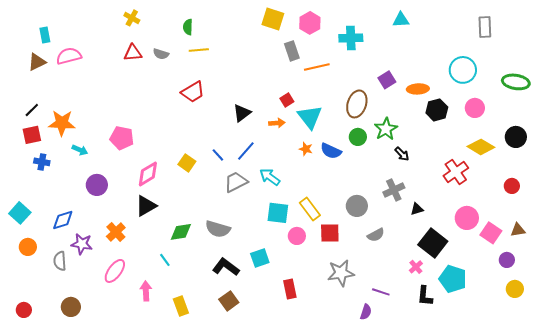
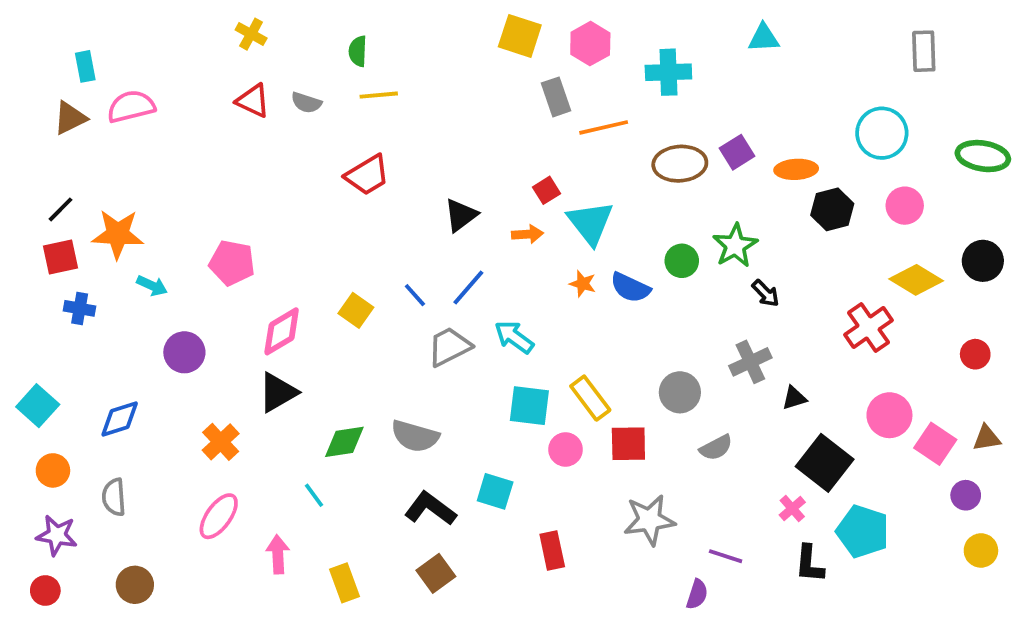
red triangle: (133, 53) -> (253, 101), turned 30
brown ellipse: (357, 104) -> (680, 164), moved, turned 68
purple star: (82, 244) -> (57, 535), moved
cyan square: (260, 258) -> (495, 491), turned 36

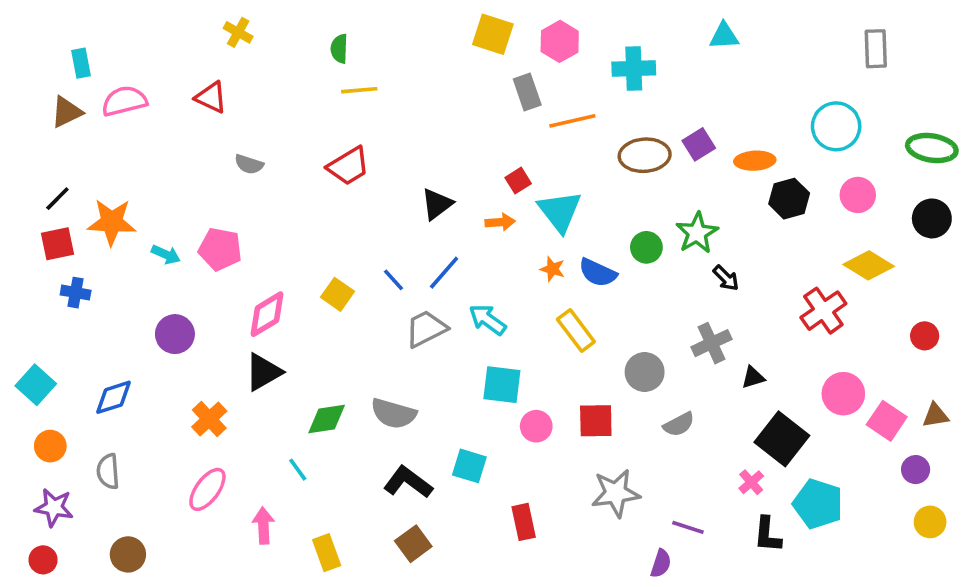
red triangle: (253, 101) -> (211, 97), moved
gray semicircle: (306, 103) -> (249, 164), moved
black circle: (983, 261) -> (932, 218), moved
cyan arrow: (152, 286) -> (166, 255), moved
yellow rectangle: (590, 398) -> (576, 330), moved

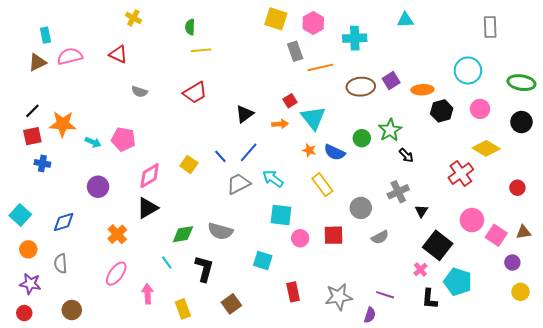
black triangle: (753, 377) -> (421, 211), turned -40
black L-shape: (408, 482) -> (204, 269), moved, turned 68
gray star: (616, 493) -> (339, 297), moved

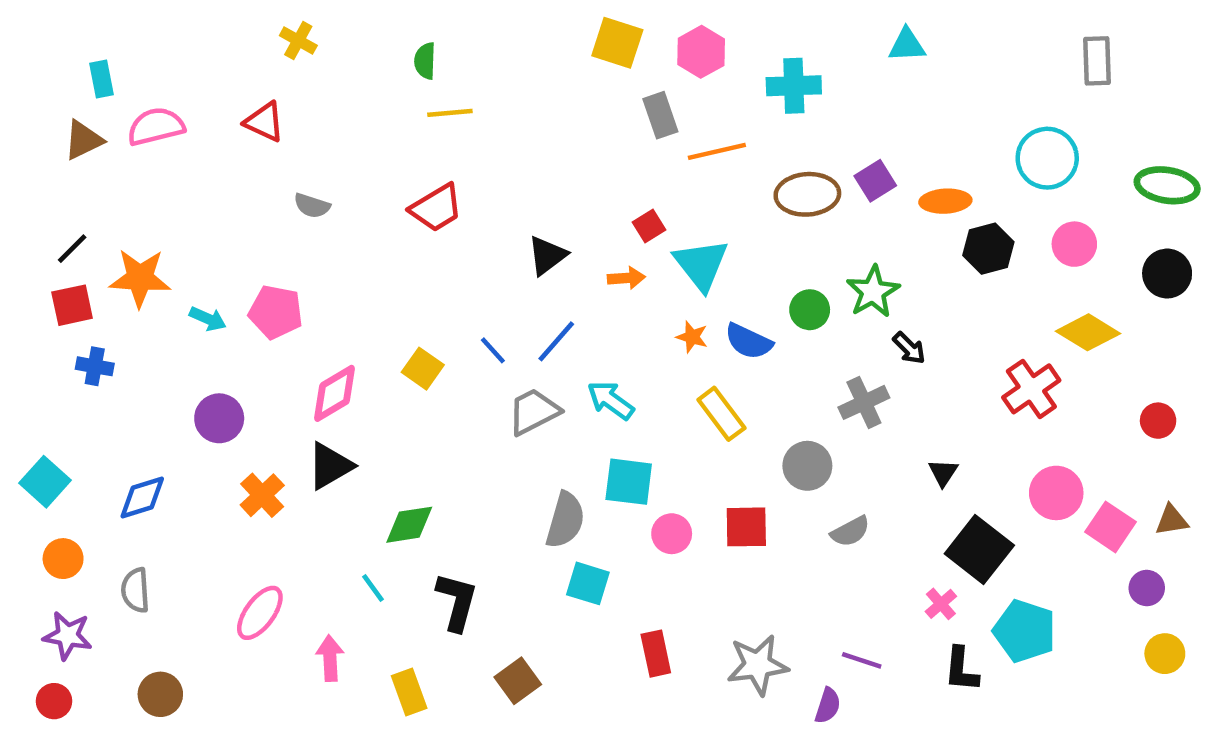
gray cross: (398, 192) -> (864, 402), moved
gray semicircle: (220, 231) -> (565, 520), moved, turned -90
orange cross: (117, 234) -> (262, 495), moved

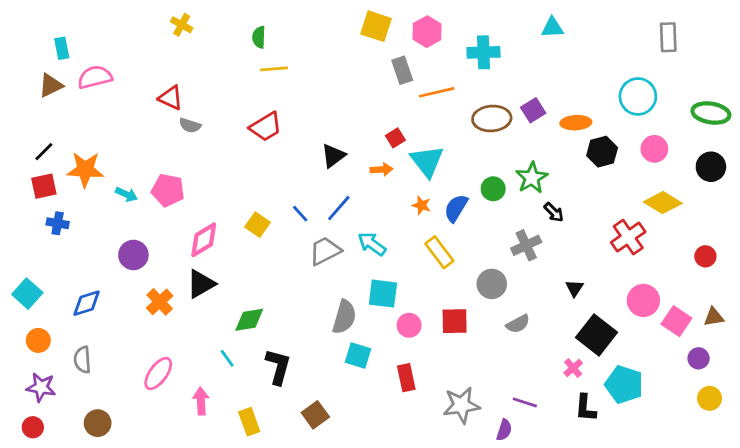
red triangle: (264, 122) -> (171, 98), moved
blue semicircle: (749, 341) -> (456, 208), turned 96
red rectangle: (656, 654) -> (406, 378), moved

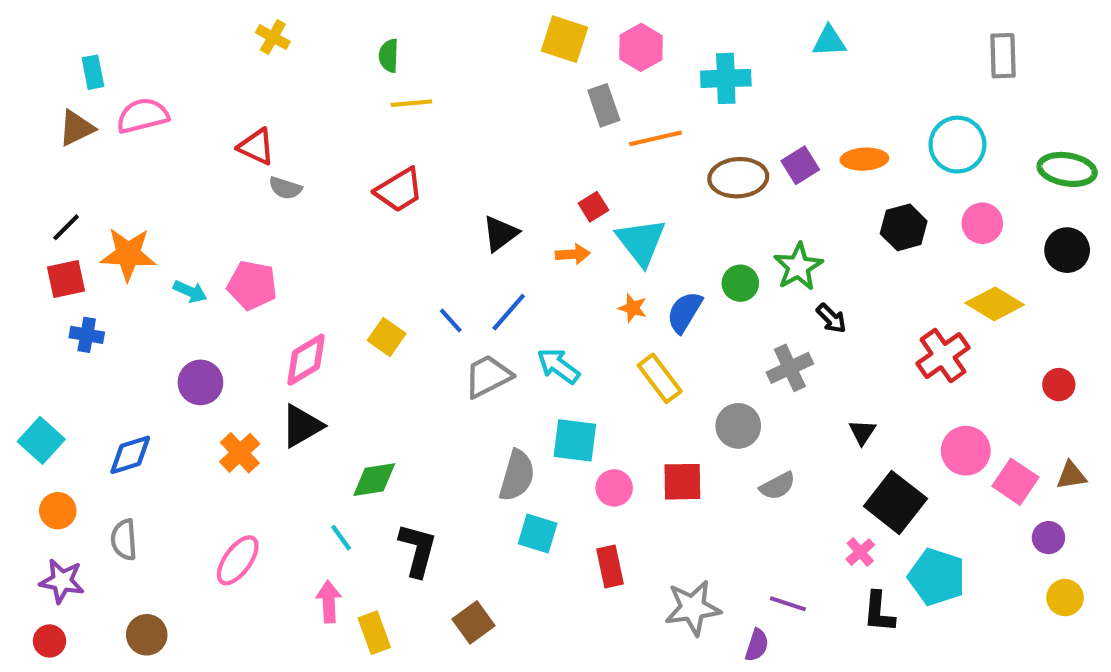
orange ellipse: (576, 123) -> (864, 159), moved
pink arrow: (201, 401) -> (329, 602), moved

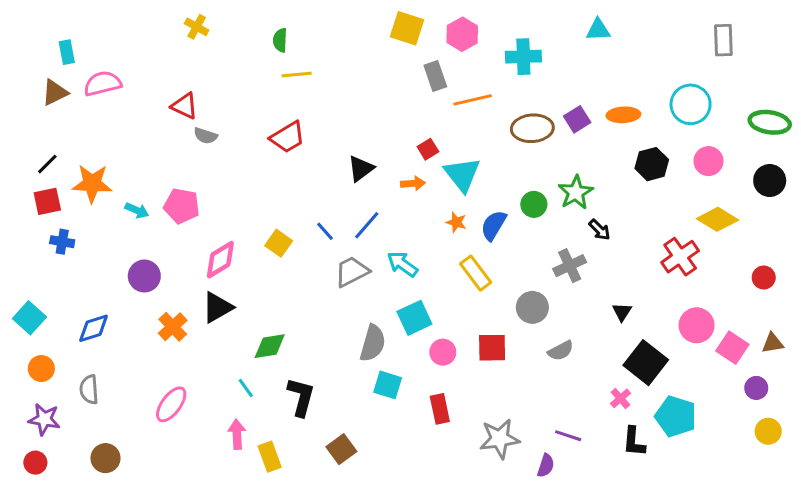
cyan square: (575, 440) -> (414, 318), turned -32

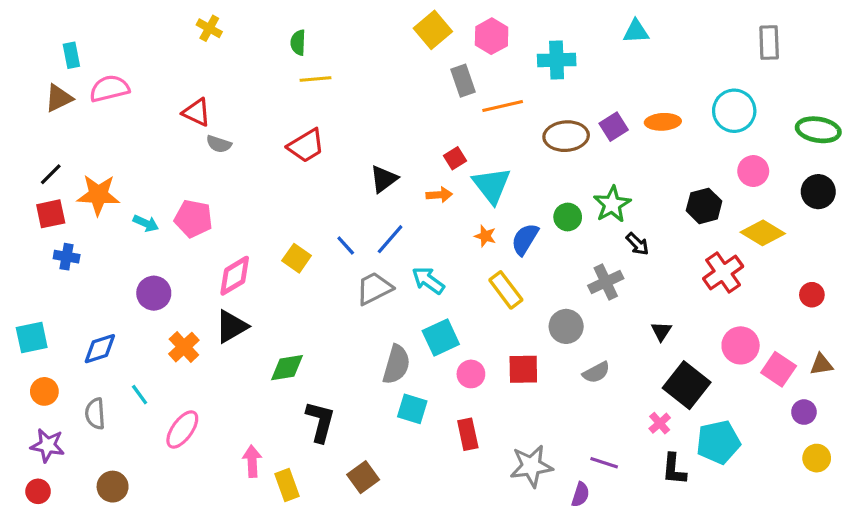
yellow square: (407, 28) -> (433, 30), turned 32
black hexagon: (652, 164) -> (704, 206), moved
cyan square: (29, 318) -> (32, 338), turned 36
cyan line: (246, 388) -> (140, 395), moved
cyan pentagon: (676, 416) -> (718, 442), turned -30

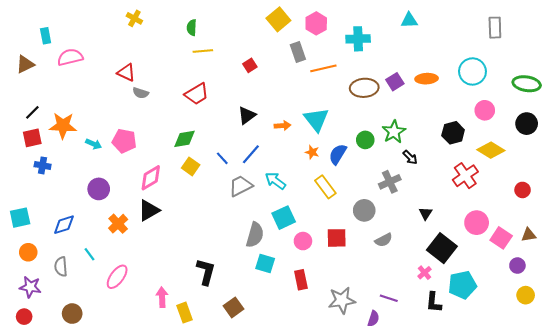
brown triangle: (59, 98) -> (25, 64), moved
red square: (455, 158) -> (250, 65), moved
green diamond: (287, 368) -> (184, 139), moved

